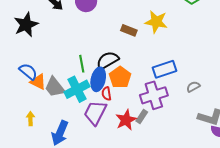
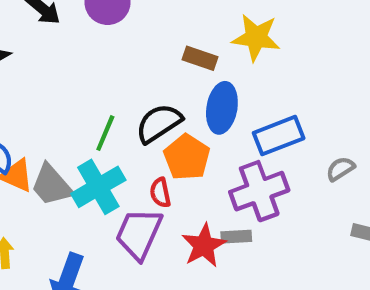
green line: (82, 64) -> (105, 133), turned 36
blue ellipse: (98, 79) -> (222, 108), moved
gray rectangle: (142, 116) -> (236, 237), turned 56

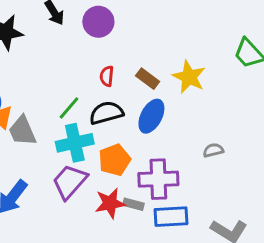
blue rectangle: (279, 136) -> (171, 217), moved
orange pentagon: (187, 157) -> (115, 160), moved
gray semicircle: (340, 169) -> (213, 150), moved
cyan cross: (98, 187) -> (75, 143), moved
red semicircle: (160, 193) -> (107, 76), moved

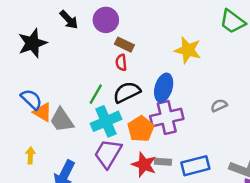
brown rectangle: (148, 79) -> (124, 45), moved
purple cross: (158, 179) -> (167, 117), moved
red star: (110, 203) -> (144, 165), turned -30

